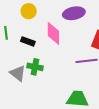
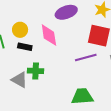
yellow circle: (29, 11) -> (20, 30), moved

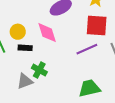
green cross: (36, 71) -> (39, 70), turned 35
gray triangle: (19, 80) -> (25, 81), turned -42

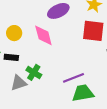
black rectangle: (25, 48) -> (11, 57), moved
purple line: (87, 49) -> (73, 78), moved

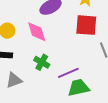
green cross: (34, 72) -> (42, 62), moved

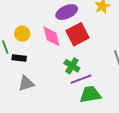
red square: (86, 25) -> (77, 34), moved, turned -35
green cross: (42, 62) -> (72, 66), moved

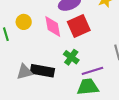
black rectangle: (19, 58) -> (42, 71), moved, size x1.6
purple line: (81, 79) -> (92, 71), moved

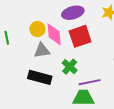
yellow circle: (24, 22) -> (37, 29), moved
gray triangle: (24, 72) -> (42, 50), moved

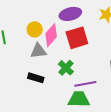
pink diamond: (54, 34) -> (51, 35), turned 45
black rectangle: (40, 77) -> (36, 78), size x0.7

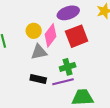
green cross: (66, 68) -> (68, 67), turned 35
purple line: (85, 84) -> (63, 82), moved

